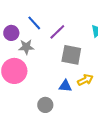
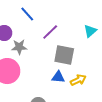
blue line: (34, 23) -> (27, 14), moved
blue triangle: (65, 86) -> (58, 77), moved

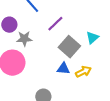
cyan triangle: (90, 31) -> (92, 38), moved
gray square: (64, 55) -> (69, 47), turned 30

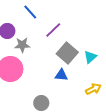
cyan triangle: (92, 38) -> (90, 57), moved
yellow arrow: (83, 72) -> (93, 89), moved

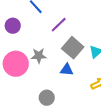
gray star: (22, 45) -> (39, 56), moved

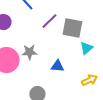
gray square: (73, 48) -> (72, 28), moved, turned -30

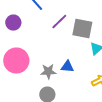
gray star: (29, 52) -> (48, 72), moved

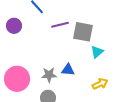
purple line: (59, 22) -> (60, 25), turned 30
pink circle: (16, 61) -> (17, 79), moved

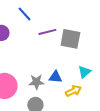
cyan triangle: (97, 52) -> (84, 72), moved
yellow arrow: (100, 84) -> (73, 91), moved

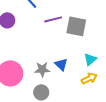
blue triangle: (55, 77) -> (61, 64), turned 40
yellow arrow: (73, 91) -> (89, 78), moved

